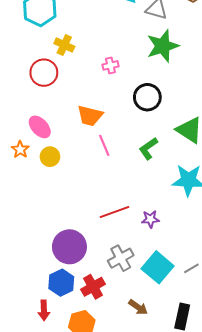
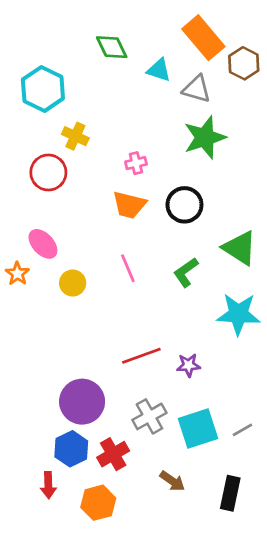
orange trapezoid: (90, 116) -> (129, 205), moved
yellow circle: (50, 157) -> (73, 283), moved
cyan square: (158, 267) -> (198, 429), turned 32

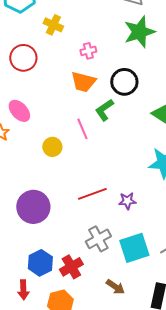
yellow cross: (75, 136) -> (53, 25), moved
green L-shape: (186, 272) -> (104, 110), moved
yellow circle: (73, 283) -> (52, 147), moved
purple circle: (82, 402) -> (33, 207), moved

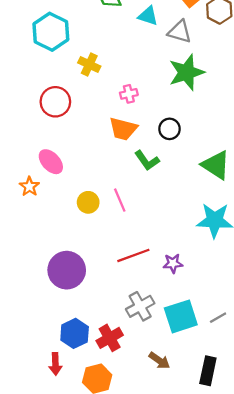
black circle: (124, 82) -> (169, 129), size x0.7
green L-shape: (104, 110) -> (147, 161), turned -90
pink line: (82, 129) -> (120, 200), moved

